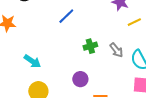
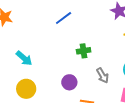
gray arrow: (116, 50) -> (103, 75), moved

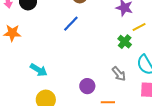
green cross: (84, 51) -> (125, 42), moved, turned -32

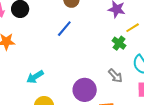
cyan arrow: (39, 70) -> (35, 77), turned 120
purple circle: (87, 86) -> (85, 90), size x1.5

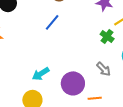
cyan arrow: (35, 77) -> (41, 74), moved

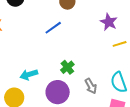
green cross: (107, 37) -> (67, 67), moved

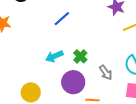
cyan arrow: (29, 75) -> (54, 56), moved

